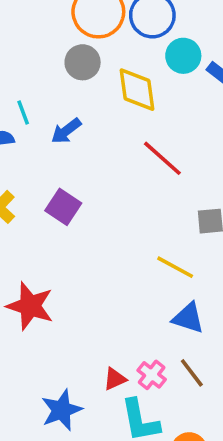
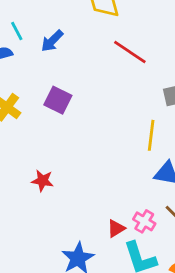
yellow line: (175, 267) -> (151, 135), turned 76
red star: (30, 306) -> (43, 181), size x0.6

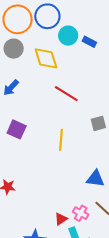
yellow line: (151, 135) -> (61, 140), moved

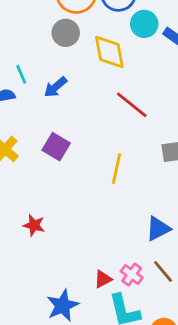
blue triangle: (95, 179) -> (158, 229), turned -42

